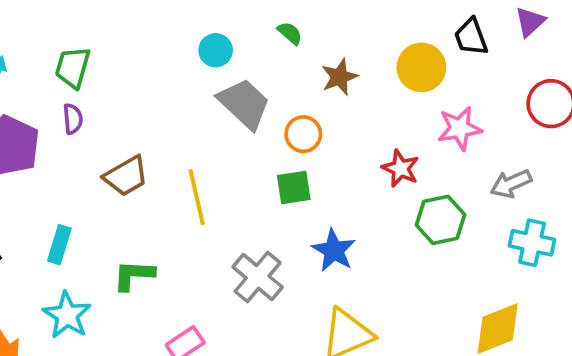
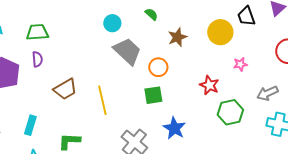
green trapezoid: (73, 67) -> (37, 32), turned 70
pink star: (460, 128) -> (240, 64), size x0.6

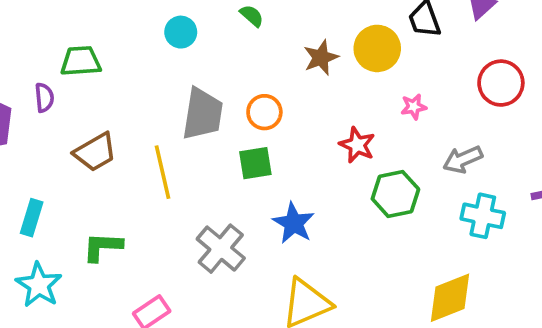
green trapezoid: (37, 32) -> (81, 61), moved
brown star: (177, 37) -> (321, 58), moved
gray trapezoid: (127, 51) -> (203, 114), moved, turned 56

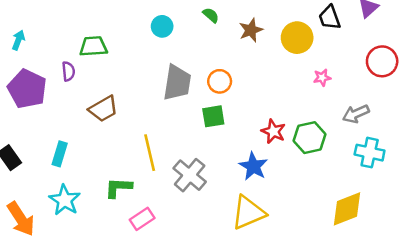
brown star: (321, 58) -> (251, 30), moved
red star: (357, 145) -> (273, 131), moved
yellow line: (163, 172) -> (150, 153), moved
blue star: (294, 223) -> (253, 166), moved
green L-shape: (103, 247) -> (118, 188), moved

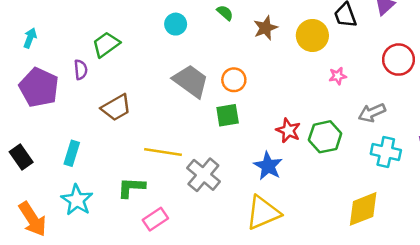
green trapezoid: (93, 46) -> (106, 44), turned -32
gray trapezoid: (177, 83) -> (191, 81), turned -63
yellow line: (150, 153) -> (163, 152), turned -68

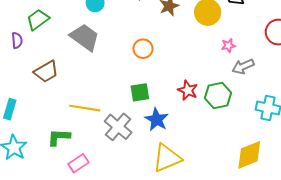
gray trapezoid: (191, 81) -> (85, 37), moved
gray arrow: (372, 113) -> (243, 66), moved
green square: (228, 115) -> (140, 92), moved
blue star: (268, 166) -> (157, 120), moved

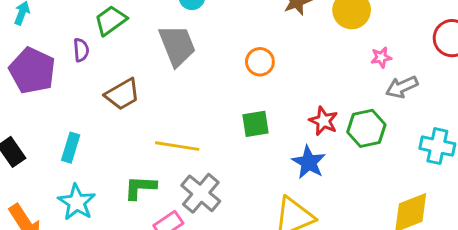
gray trapezoid: (85, 37) -> (177, 46), turned 32
blue star: (157, 120) -> (309, 162), moved
gray cross: (118, 127) -> (201, 193), moved

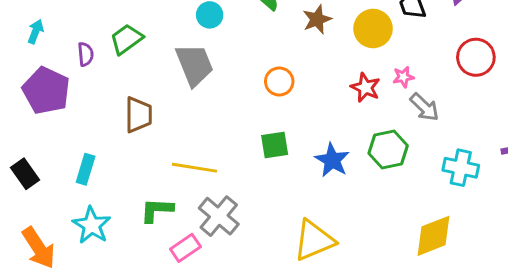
purple semicircle: (81, 50) -> (86, 54), moved
gray arrow: (402, 87) -> (424, 107), turned -112
brown trapezoid: (122, 94) -> (139, 115), turned -60
red star: (323, 121) -> (365, 88), moved
blue star: (309, 162) -> (332, 160), moved

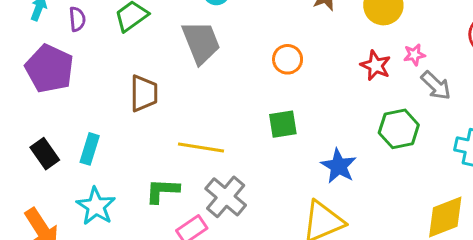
purple semicircle: (86, 54) -> (77, 19), moved
blue star: (332, 160) -> (339, 166), moved
black rectangle: (25, 174) -> (45, 154), moved

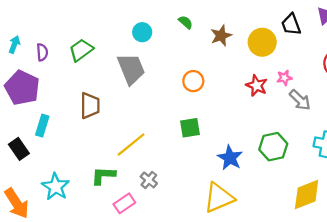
green hexagon: (399, 129) -> (273, 147), moved
yellow line: (201, 147) -> (131, 144), turned -48
cyan rectangle: (90, 149) -> (42, 126), moved
gray cross: (226, 197) -> (149, 180), size x0.6

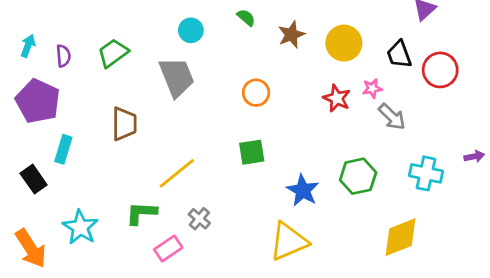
black trapezoid: (291, 24) -> (399, 54), moved

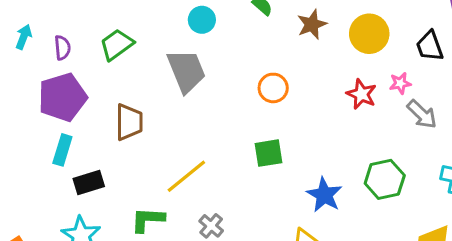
purple pentagon: (38, 101) -> (62, 97), moved, turned 30
black rectangle: (34, 179) -> (89, 182), moved, turned -72

